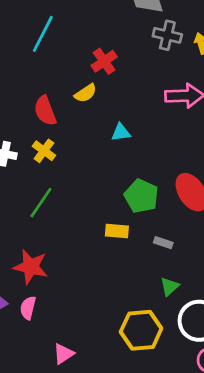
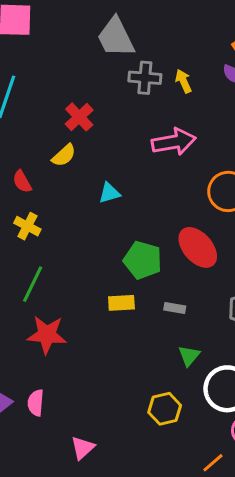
red semicircle: (45, 111) -> (22, 182), size x0.7
red star: (31, 267) -> (47, 335), moved
yellow hexagon: (141, 330) -> (165, 409), size x0.7

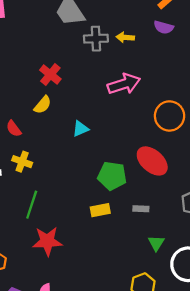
yellow arrow: (183, 81) -> (125, 37), turned -54

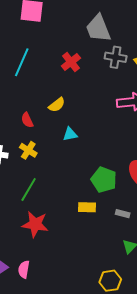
red cross: (50, 75) -> (71, 62), moved
cyan triangle: (80, 129) -> (70, 134), moved

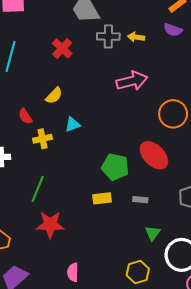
yellow cross: (28, 150) -> (42, 139), moved, turned -36
pink semicircle: (24, 269) -> (73, 272), moved

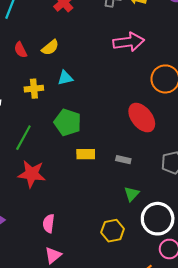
red semicircle: (25, 116) -> (21, 50), moved
green pentagon: (115, 167) -> (68, 122), moved

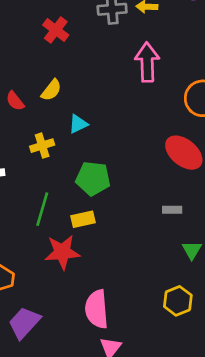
pink arrow: (129, 42) -> (147, 62), turned -72
yellow rectangle: (86, 154) -> (83, 219), moved
pink semicircle: (49, 223) -> (97, 309), size x1.6

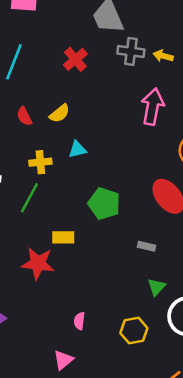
green pentagon: (93, 178) -> (104, 204), moved
green line: (42, 209) -> (29, 198), moved
pink semicircle: (97, 309) -> (79, 321), moved, size x0.5

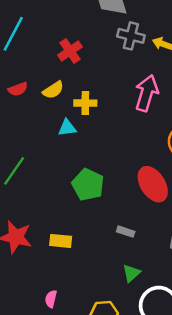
red cross: (75, 59) -> (70, 51), moved
red semicircle: (24, 116) -> (18, 89), turned -90
yellow cross: (40, 162) -> (85, 103), moved
yellow rectangle: (63, 237) -> (61, 241), moved

